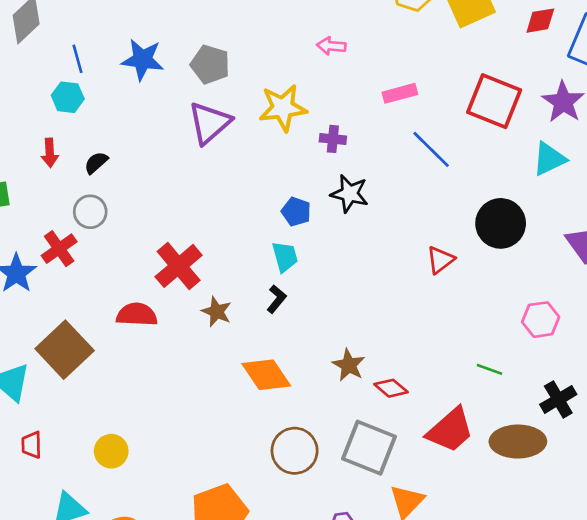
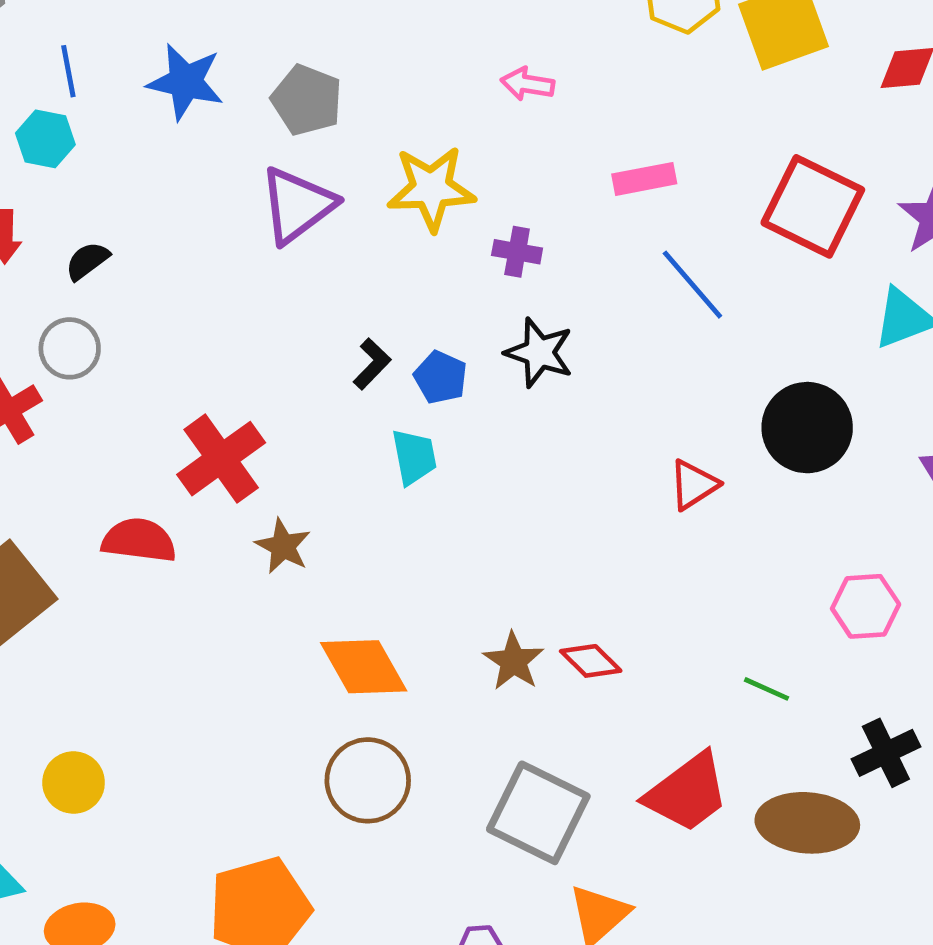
black L-shape: (276, 299) -> (372, 364), moved
red diamond: (391, 388) -> (591, 661), moved
brown circle: (295, 451) -> (368, 780), moved

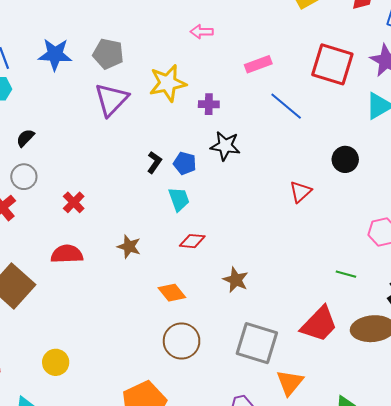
black circle: (807, 428) -> (345, 159), size x0.7
red cross: (221, 459) -> (74, 202), moved, size x0.6
red diamond: (591, 661) -> (192, 241), moved, turned -30
orange diamond: (364, 667) -> (172, 293), size x0.7

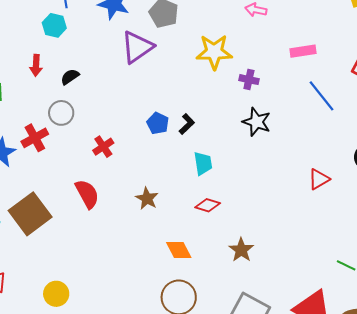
purple triangle: (111, 100) -> (137, 47), moved
blue pentagon: (185, 163) -> (158, 123), moved
red semicircle: (67, 254) -> (87, 194), turned 52

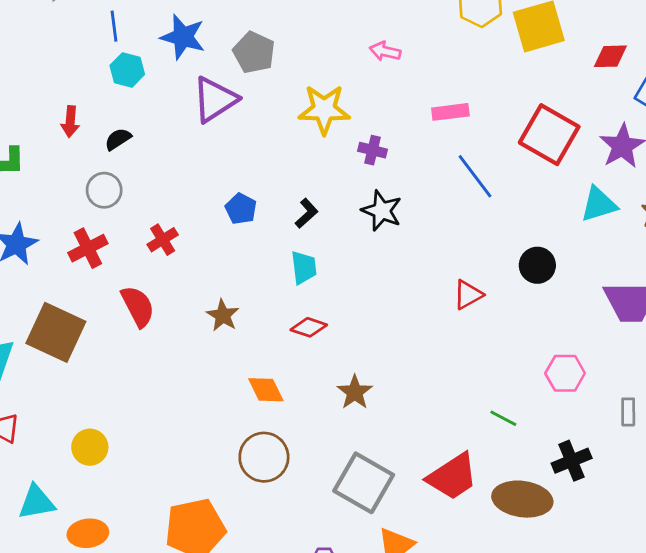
cyan hexagon: (54, 25) -> (127, 70), moved
black L-shape: (187, 124) -> (306, 213), moved
red cross: (35, 138) -> (88, 248), moved
brown square: (30, 214) -> (56, 332), turned -30

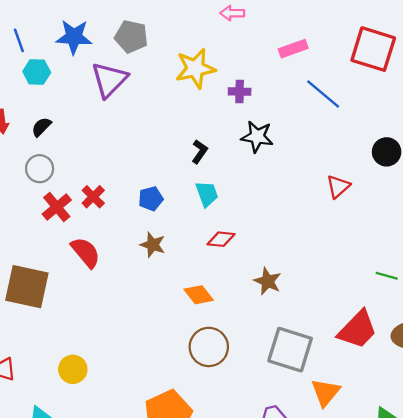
blue pentagon: (241, 209) -> (151, 199), moved, turned -30
red cross: (88, 248) -> (57, 207), moved

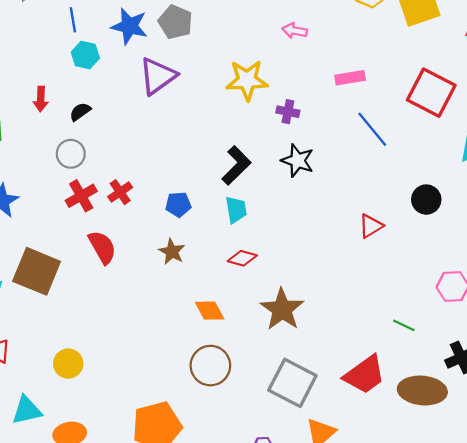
gray pentagon: (131, 37) -> (175, 22), moved
black L-shape: (200, 152) -> (236, 165), size x1.6
brown star: (268, 281) -> (282, 309), size x1.5

